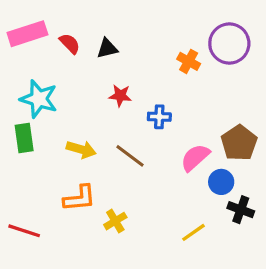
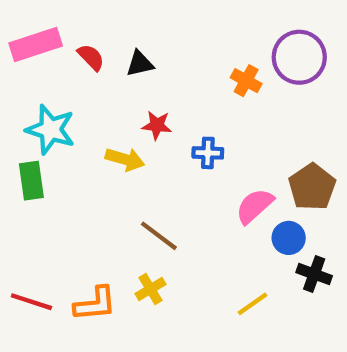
yellow arrow: (81, 149) -> (125, 159), moved
brown line: (130, 156) -> (159, 236), moved
orange L-shape: (80, 198) -> (95, 304), moved

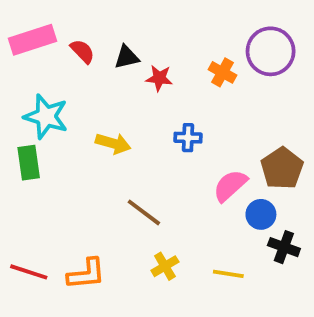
red star: (157, 125) -> (159, 78), moved
yellow cross: (150, 289) -> (165, 266), moved
yellow line: (252, 304) -> (228, 274), turned 44

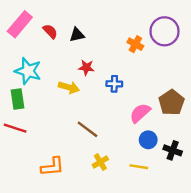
pink rectangle: (33, 40) -> (20, 24), turned -32
red star: (159, 78) -> (86, 67), moved
blue circle: (261, 214) -> (148, 140), moved
red line: (29, 272) -> (15, 128), moved

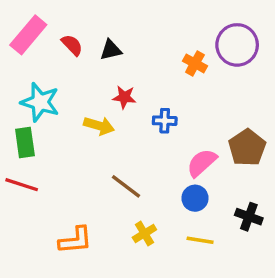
blue circle: (148, 140) -> (195, 198), moved

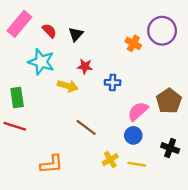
black triangle: (111, 50) -> (76, 34), turned -35
cyan star: (40, 102) -> (41, 62), moved
yellow cross: (144, 234) -> (110, 160), moved

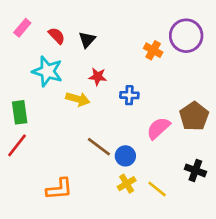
pink rectangle: (19, 24) -> (22, 28), size x0.6
red line: (15, 126) -> (17, 145), turned -70
blue circle: (133, 135) -> (125, 156), moved
yellow line: (137, 164) -> (157, 189), turned 30

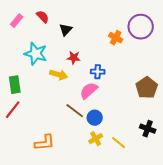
red semicircle: (57, 36) -> (43, 17), moved
pink semicircle: (158, 128) -> (89, 91), moved

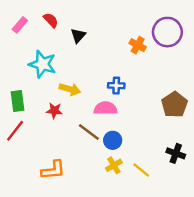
red star: (74, 58) -> (54, 111), moved
pink semicircle: (89, 91) -> (106, 108), turned 42

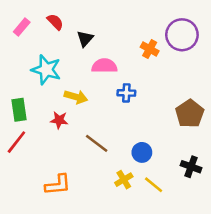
pink semicircle: (106, 108) -> (104, 66), moved
blue circle: (113, 140) -> (142, 152), moved

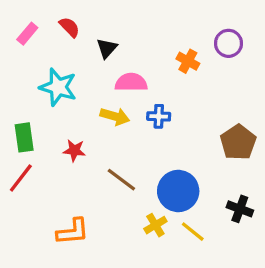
purple circle: (182, 35) -> (228, 43), size x0.7
yellow arrow: (76, 97) -> (115, 116), moved
blue circle: (142, 152) -> (178, 191), size x1.6

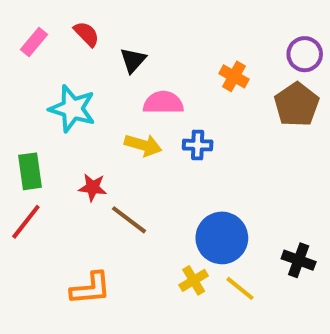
purple circle: (228, 43) -> (305, 54), moved
brown pentagon: (238, 142) -> (297, 105), moved
brown line: (121, 180) -> (129, 220), moved

